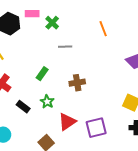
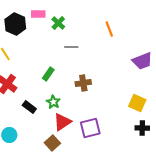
red triangle: (67, 122) -> (62, 122), moved
purple square: (96, 128) -> (90, 128), moved

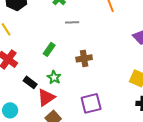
red triangle: (62, 122) -> (46, 97), moved

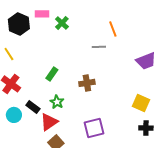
gray line: (72, 22) -> (99, 47), moved
cyan circle: (10, 110) -> (14, 115), moved

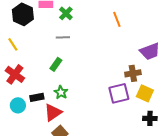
gray line: (99, 47) -> (63, 37), moved
brown cross: (87, 83) -> (133, 73), moved
black rectangle: (33, 107) -> (37, 97), turned -48
purple square: (94, 128) -> (119, 93), moved

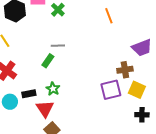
gray line: (63, 37) -> (58, 46), moved
red triangle: (53, 112) -> (45, 109), turned -30

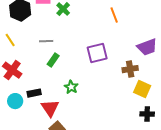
gray line: (58, 46) -> (46, 41), moved
green star: (53, 89) -> (71, 87), moved
purple square: (111, 90) -> (97, 53), moved

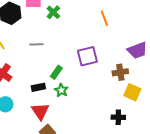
green rectangle: (53, 60) -> (56, 72), moved
black rectangle: (34, 93) -> (38, 87), moved
black cross: (147, 114) -> (118, 117), moved

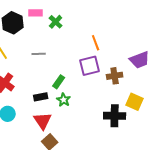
orange line: (104, 18) -> (96, 43), moved
brown cross: (120, 72) -> (115, 76), moved
black cross: (118, 117) -> (115, 116), moved, size x1.5

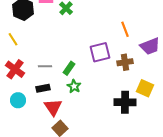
orange line: (96, 43) -> (125, 29), moved
gray line: (39, 54) -> (45, 66), moved
black rectangle: (41, 97) -> (43, 88), moved

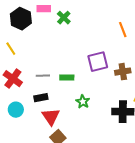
orange line: (125, 29) -> (123, 30), moved
green rectangle: (69, 68) -> (67, 78), turned 56
green star: (74, 86) -> (83, 102), moved

